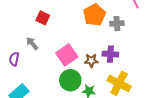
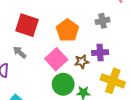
orange pentagon: (94, 15) -> (67, 30), moved
red square: (43, 18) -> (27, 25), size x1.6

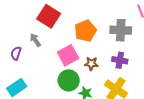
gray cross: (103, 21) -> (121, 30), size x1.5
purple cross: (100, 53) -> (120, 60), moved

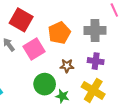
pink square: (68, 55) -> (34, 49), moved

